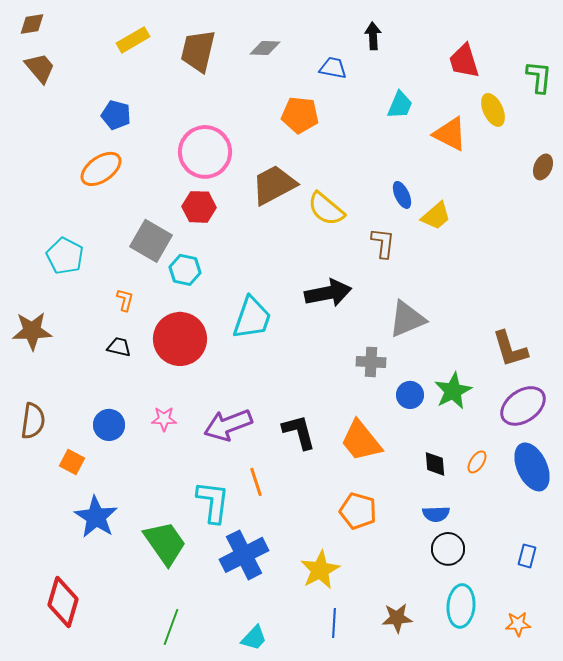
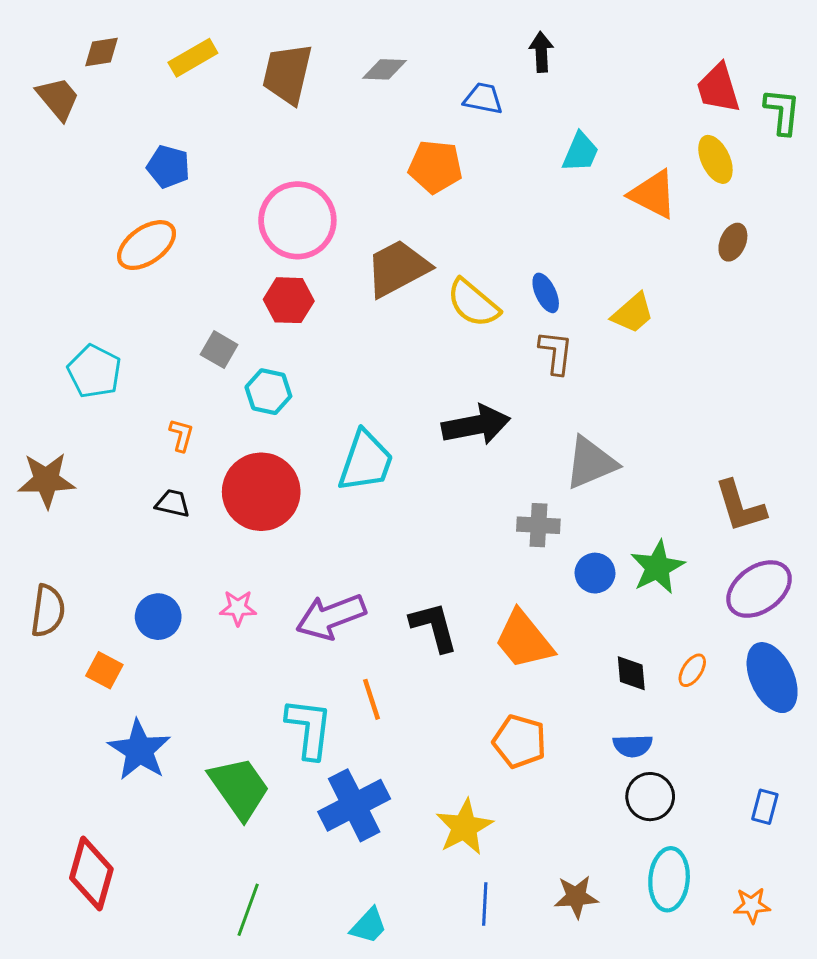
brown diamond: (32, 24) -> (102, 52), moved
red trapezoid: (464, 61) -> (718, 88), moved
brown ellipse: (543, 167) -> (733, 242), moved
blue ellipse: (402, 195) -> (546, 293), moved
gray square: (151, 241) -> (219, 350), size x0.6

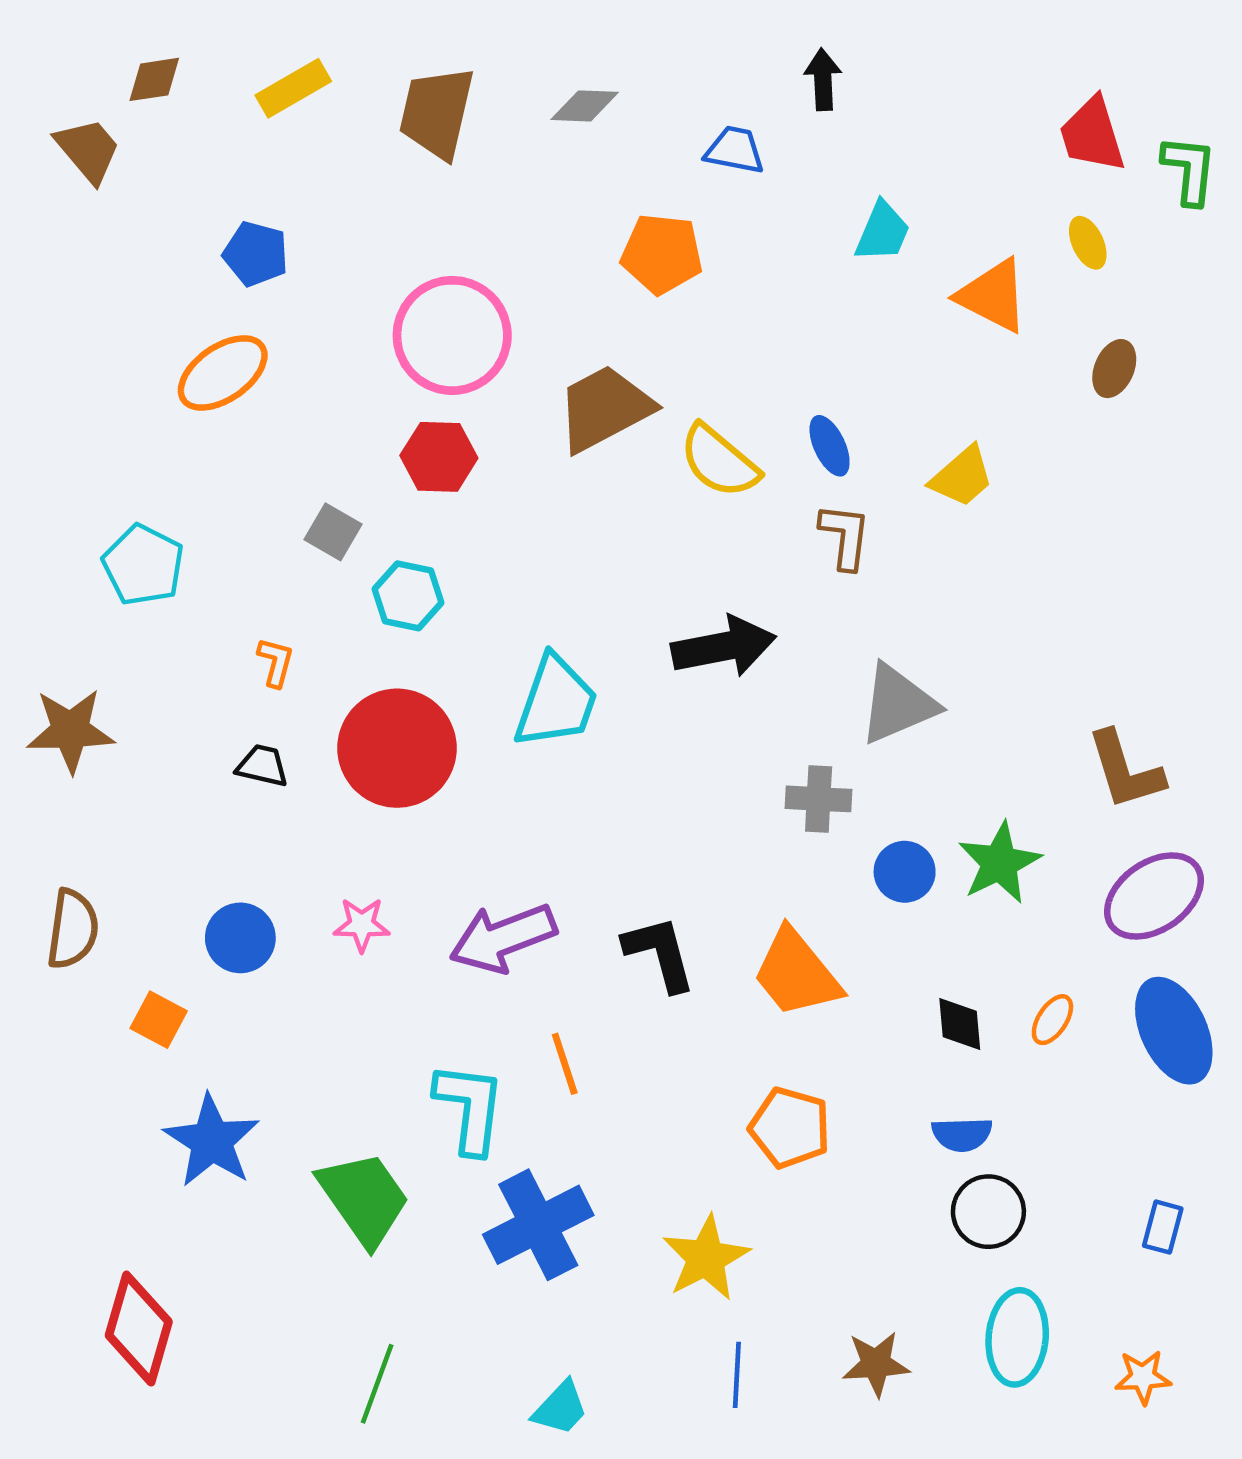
yellow ellipse: (715, 159) -> (1088, 243), size x0.7

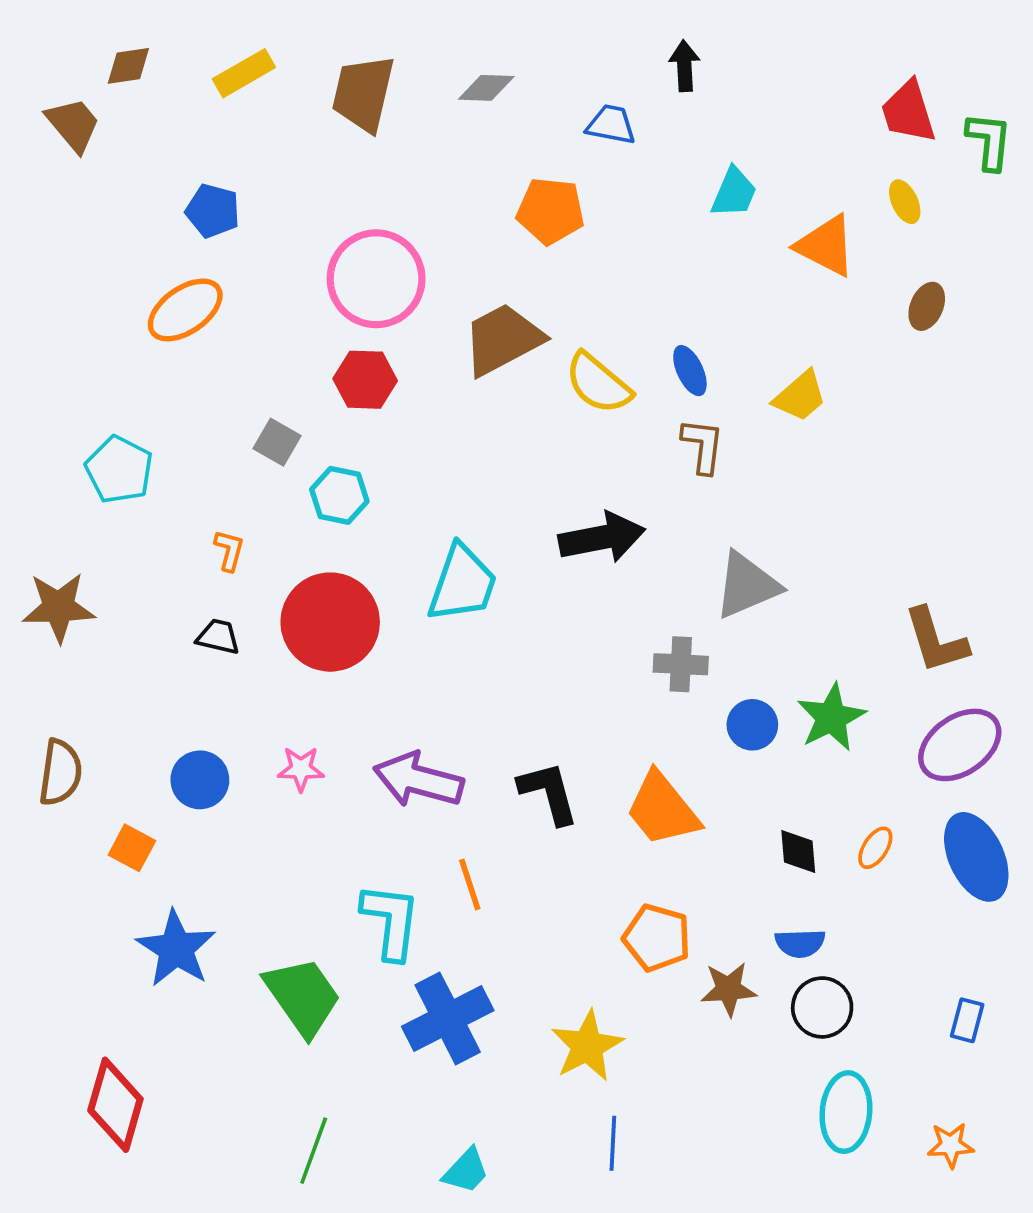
purple arrow: (503, 938) -> (418, 780), turned 36
brown star: (876, 1364) -> (729, 989), moved

